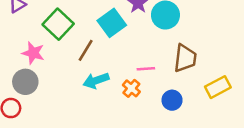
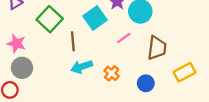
brown line: (86, 50) -> (73, 41), turned -36
pink star: (33, 53) -> (16, 43), moved
pink line: (146, 69) -> (124, 38), moved, turned -32

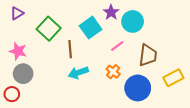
orange cross: (112, 73) -> (113, 72), moved
blue circle: (146, 83) -> (138, 88), size x1.6

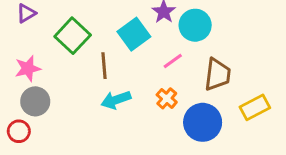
pink star: (18, 51) -> (28, 69), turned -30

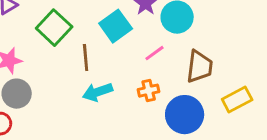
orange cross: (167, 98) -> (149, 91), turned 36

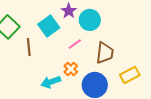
orange cross: (149, 91) -> (71, 69), turned -32
cyan arrow: (98, 92) -> (51, 82), moved

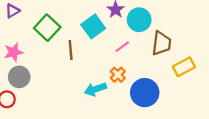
brown trapezoid: (105, 53) -> (162, 43), moved
yellow rectangle: (130, 75) -> (184, 67), moved

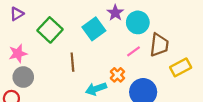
pink line: (122, 47) -> (133, 51), moved
brown line: (71, 50) -> (72, 62), moved

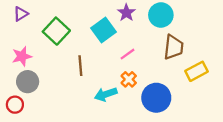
cyan circle: (138, 22) -> (161, 15), moved
pink line: (133, 51) -> (128, 54), moved

